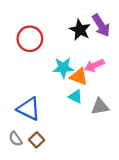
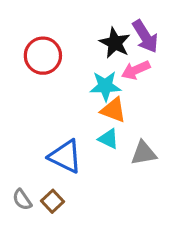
pink arrow: (94, 65) -> (136, 70), moved
cyan star: (63, 68) -> (105, 86), moved
blue triangle: (29, 109) -> (65, 156), moved

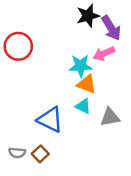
black star: (115, 43) -> (88, 16), moved, turned 30
red circle: (43, 56) -> (18, 46), moved
gray semicircle: (22, 200) -> (17, 153), turned -49

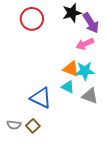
red circle: (18, 46) -> (32, 19), moved
cyan star: (81, 66) -> (85, 71), moved
gray triangle: (110, 117) -> (90, 96), turned 30

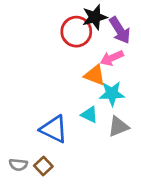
red circle: (32, 19) -> (76, 32), moved
orange triangle: (71, 69) -> (95, 75), moved
gray triangle: (90, 96) -> (118, 126), turned -42

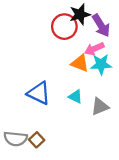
cyan star: (112, 94) -> (101, 64), moved
blue triangle: (54, 129) -> (39, 93), moved
gray semicircle: (18, 165) -> (16, 139), size x1.5

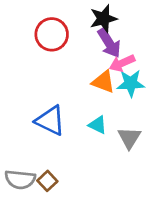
purple arrow: (101, 25) -> (109, 43), moved
red circle: (64, 27) -> (52, 34), moved
gray triangle: (100, 107) -> (129, 138), turned -36

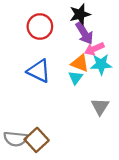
blue triangle: (50, 121) -> (39, 71), moved
cyan triangle: (98, 125) -> (75, 78), moved, turned 40
brown square: (47, 181) -> (37, 140), size x1.5

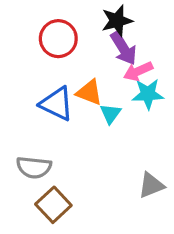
orange triangle: (80, 63) -> (89, 92), moved
gray triangle: (100, 107) -> (151, 185), moved, turned 36
gray semicircle: (15, 139) -> (34, 167), moved

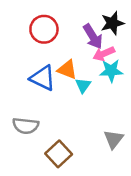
black star: (117, 21) -> (112, 23), moved
gray triangle: (151, 185) -> (114, 139), turned -30
brown square: (53, 205) -> (59, 154), moved

